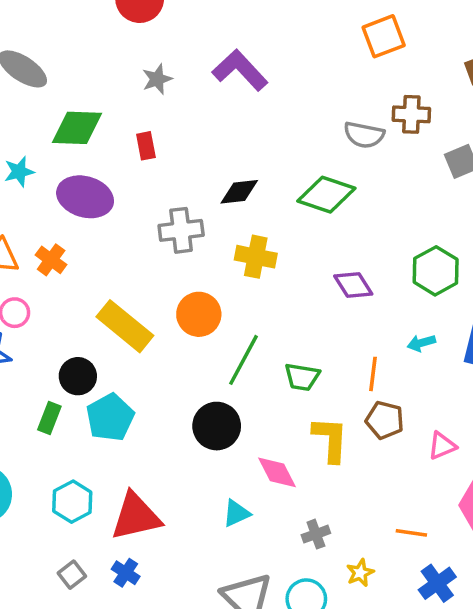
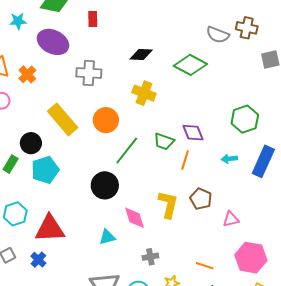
gray cross: (181, 230) -> (89, 73), moved
purple diamond: (353, 285) -> (193, 133), moved
orange line: (373, 374) -> (185, 160), moved
green trapezoid: (302, 377) -> (164, 142), moved

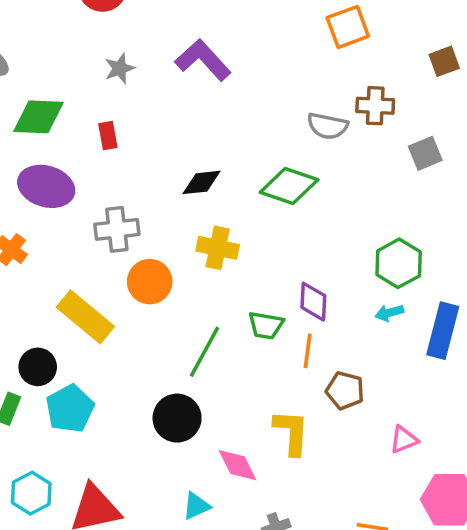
orange circle: (106, 120) -> (150, 282), moved
purple diamond: (193, 133) -> (313, 302), turned 35
cyan arrow: (229, 159) -> (389, 313), moved
brown pentagon: (201, 199) -> (345, 391), moved

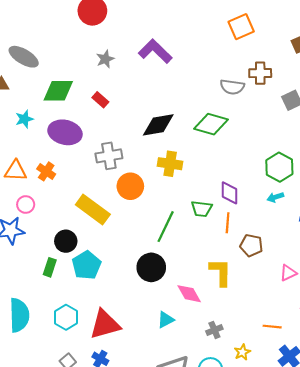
red rectangle: (108, 136) -> (100, 100), turned -35
black diamond: (202, 182) -> (158, 125), size x1.4

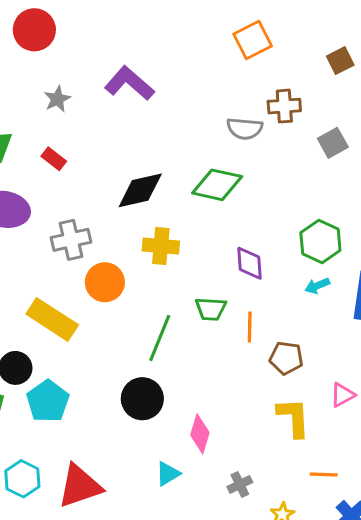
purple diamond: (229, 193) -> (249, 263), moved
yellow L-shape: (220, 272) -> (294, 417), moved
pink diamond: (189, 294) -> (200, 434), turned 50

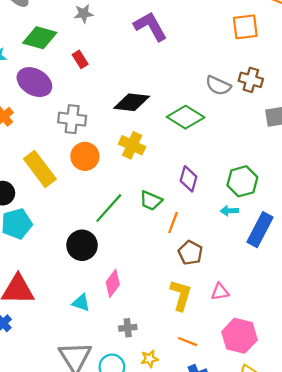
gray star: (57, 99) -> (84, 14), moved
cyan triangle: (168, 474) -> (81, 303), turned 30

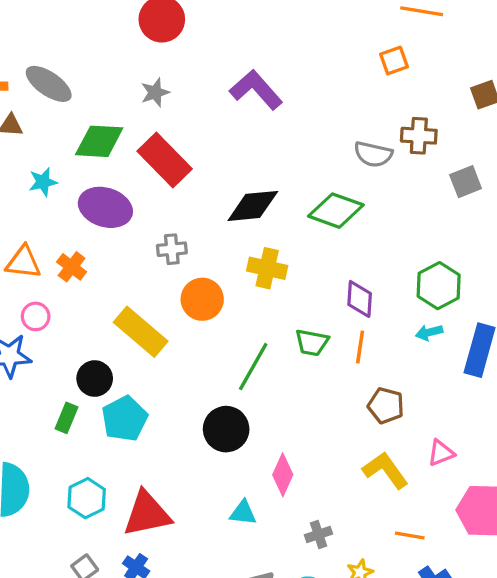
orange square: (245, 27) -> (394, 61), size x0.7
red rectangle: (80, 59) -> (165, 160), size x2.0
gray cross: (72, 119) -> (172, 249), size x0.7
orange line: (173, 223) -> (360, 347), moved
yellow L-shape: (181, 295) -> (385, 470), turned -40

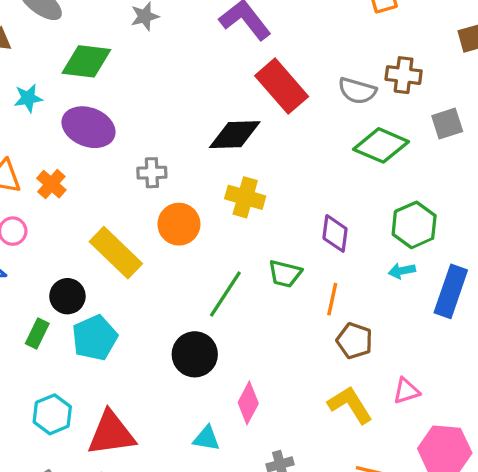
red rectangle: (165, 160) -> (282, 86), moved
green diamond: (336, 211) -> (381, 145), moved
orange line: (360, 347) -> (332, 299), moved

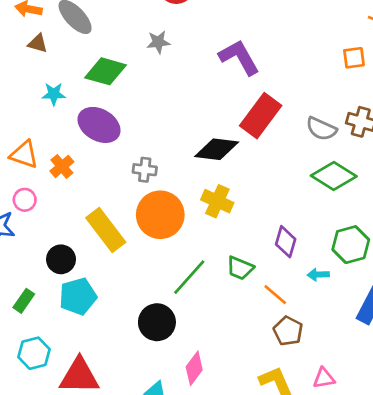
red rectangle: (282, 86) -> (261, 116), turned 69
orange circle: (179, 224) -> (160, 215), size x1.4
cyan arrow: (402, 271) -> (318, 275), moved
orange line: (332, 299) -> (275, 295), turned -70
green rectangle: (37, 333) -> (24, 301), moved

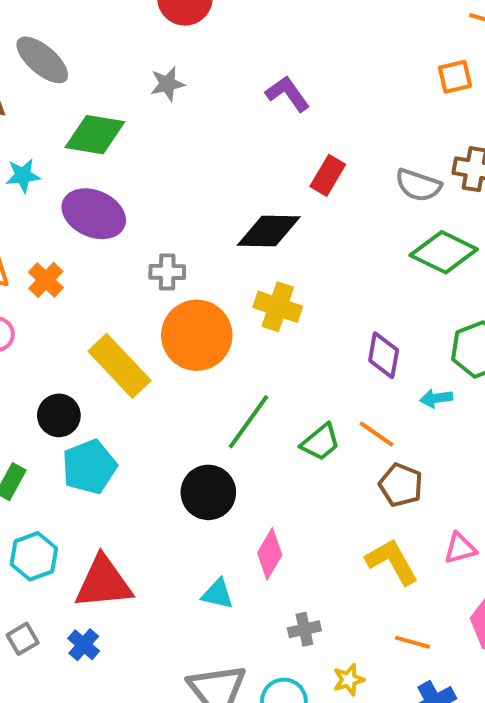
purple L-shape: (239, 57) -> (288, 94), size x0.7
red rectangle: (261, 116) -> (328, 175), size x0.6
green trapezoid: (240, 268) -> (320, 442), moved, turned -56

